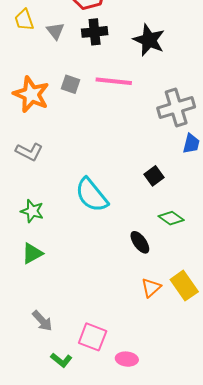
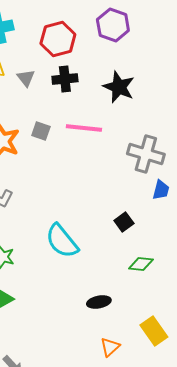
gray cross: (176, 107) -> (146, 154), turned 33
green diamond: (171, 218) -> (141, 264), turned -30
black ellipse: (140, 242) -> (99, 302), moved, turned -65
orange triangle: (151, 288) -> (110, 347), moved

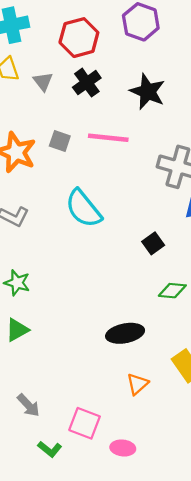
black cross: (65, 79) -> (87, 83), turned -30
cyan semicircle: (62, 241) -> (83, 208), moved
black ellipse: (99, 302) -> (125, 333), size x1.4

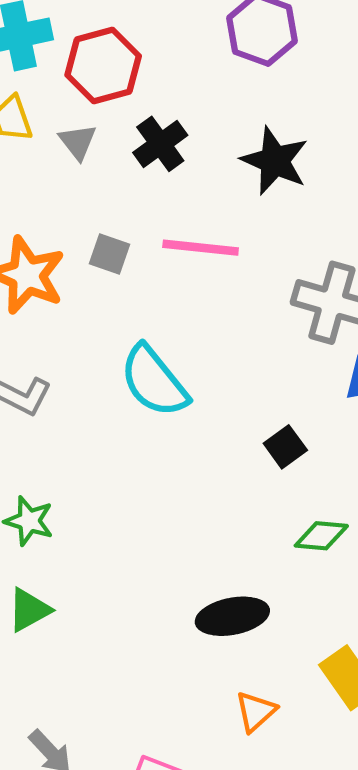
red hexagon: (79, 38) -> (103, 66), moved

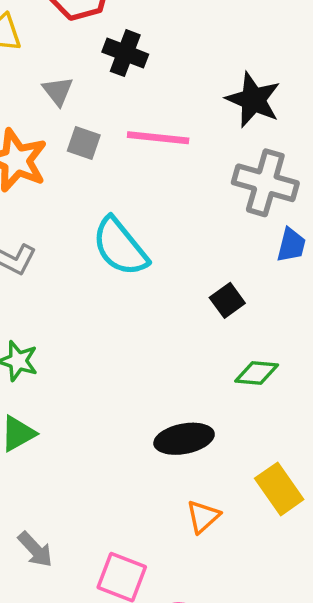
gray triangle: (78, 142) -> (58, 91), moved
black cross: (160, 144) -> (125, 53), turned -33
black star: (275, 161) -> (253, 100), moved

